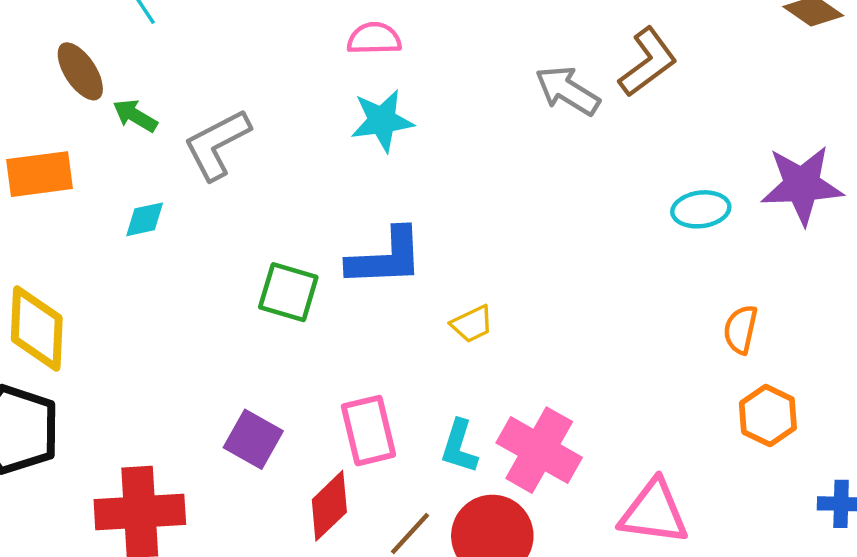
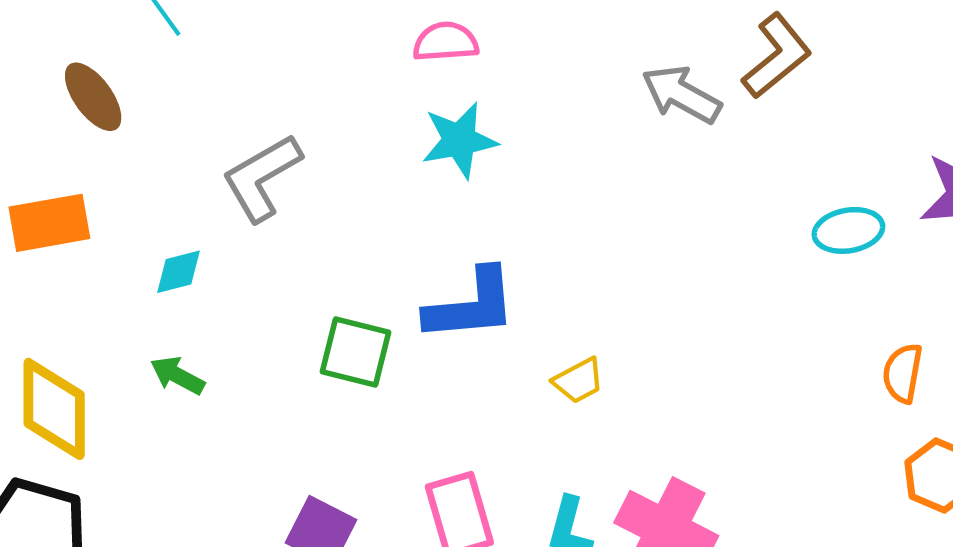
green arrow: (135, 116) -> (178, 375), moved

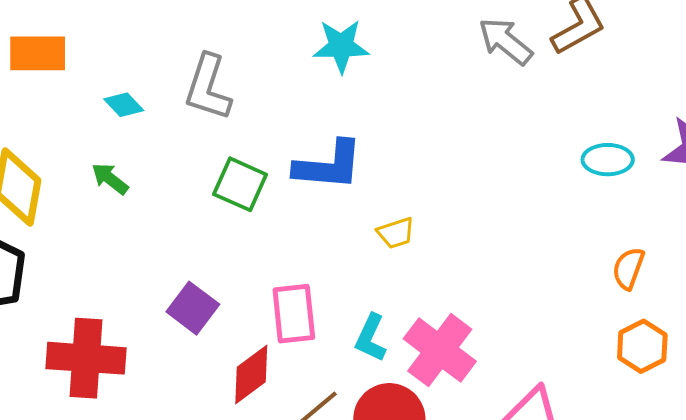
gray L-shape: (262, 178) -> (208, 87), moved, turned -52
cyan diamond: (179, 272) -> (124, 105), turned 51

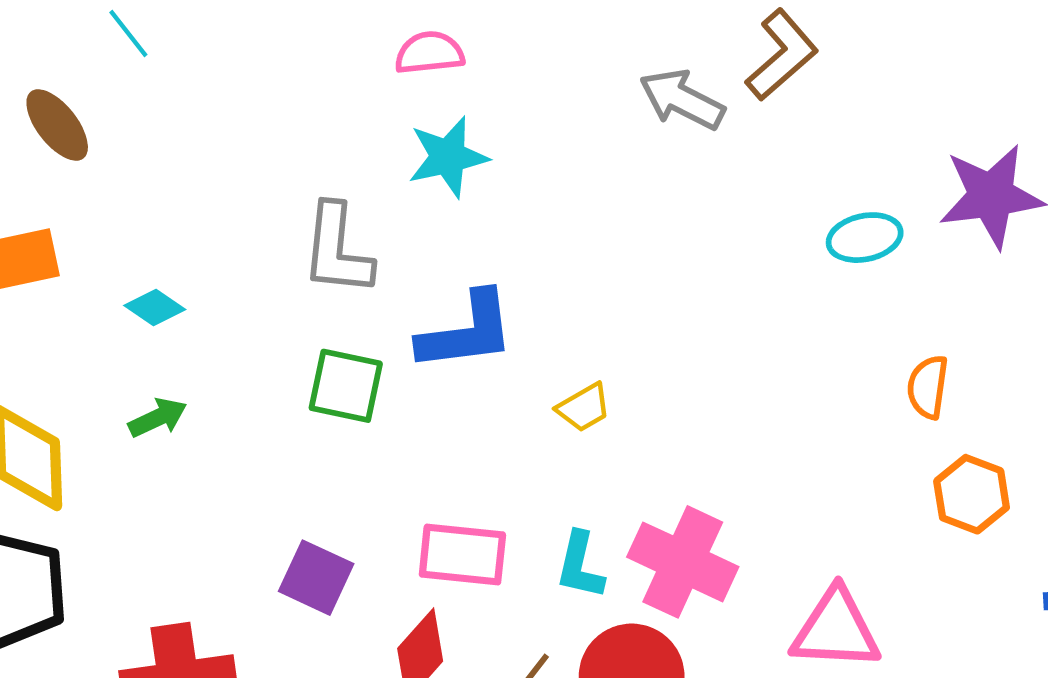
gray L-shape: (208, 87) -> (337, 250), moved
green arrow: (110, 179) -> (158, 418), turned 129
pink rectangle: (294, 314) -> (462, 555), turned -66

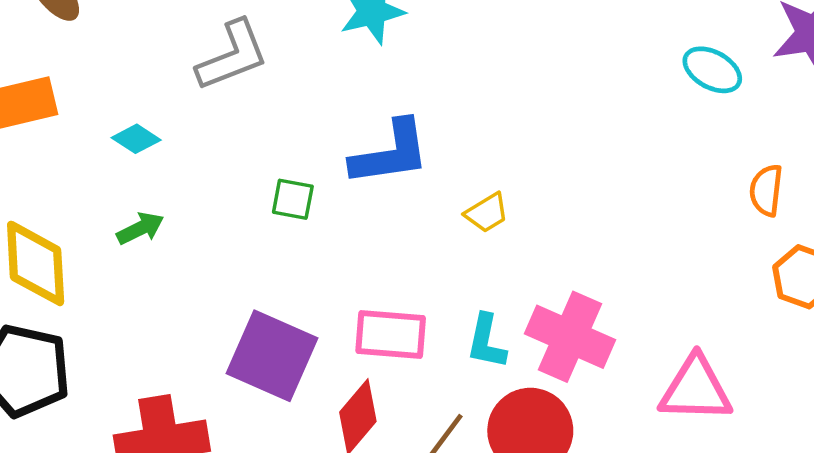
cyan ellipse: (865, 238) -> (712, 70), turned 42
gray L-shape: (337, 250) -> (232, 56), moved, turned -116
green square: (346, 386) -> (293, 199), size x0.7
purple square: (316, 578) -> (272, 356), size x1.5

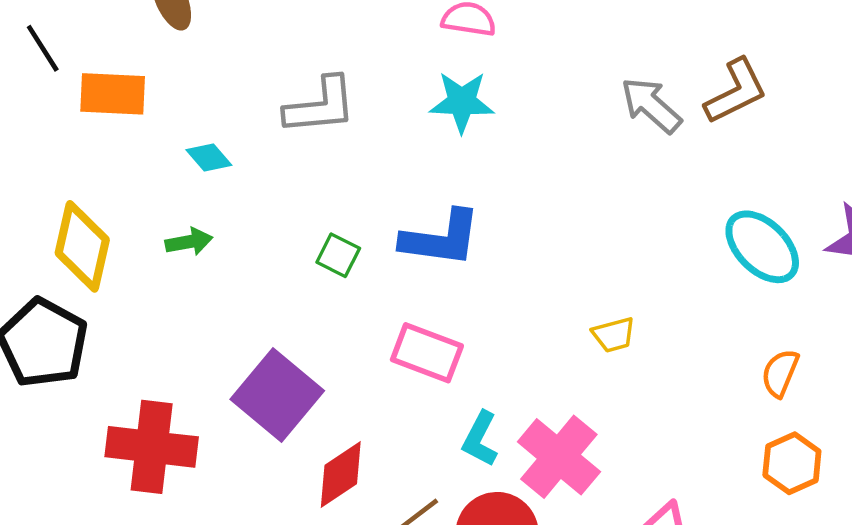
cyan ellipse: (712, 70) -> (762, 247), size x1.4
yellow trapezoid: (487, 213) -> (614, 335), moved
pink rectangle: (391, 334) -> (427, 353), moved

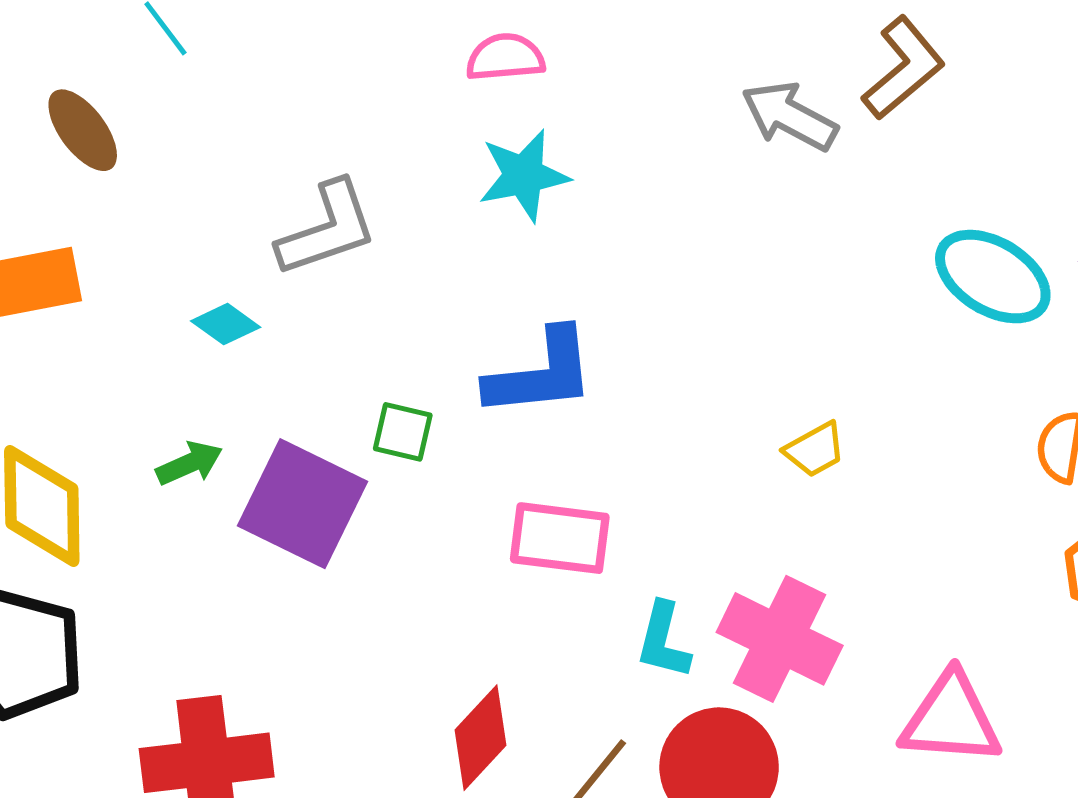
cyan diamond: (209, 157) -> (226, 324), moved
purple square: (277, 395) -> (303, 504), moved

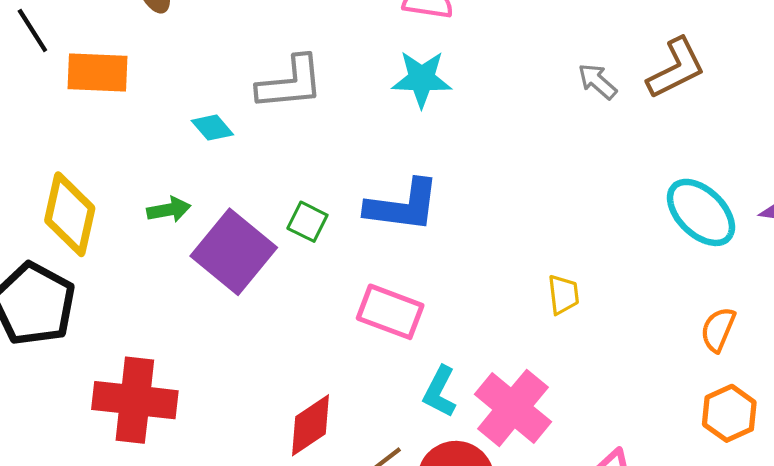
gray arrow: (790, 116) -> (597, 81), size x0.7
yellow trapezoid: (815, 450) -> (563, 295), turned -81

